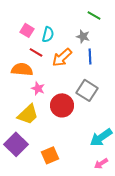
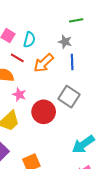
green line: (94, 15) -> (76, 20), turned -40

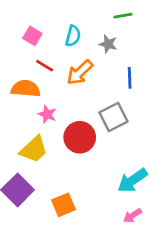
cyan semicircle: (29, 40) -> (73, 36), moved
blue line: (72, 62) -> (130, 78), moved
gray square: (69, 97) -> (113, 117), turned 30

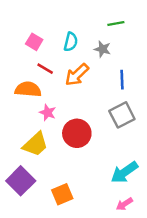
gray square: (113, 117) -> (122, 115), moved

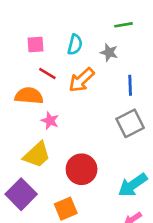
pink square: (34, 42) -> (36, 45), turned -35
red circle: (77, 133) -> (82, 169), moved

